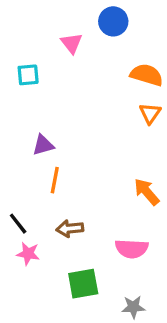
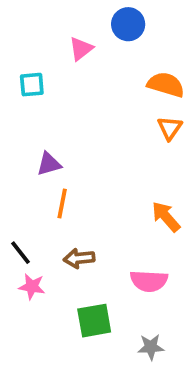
pink triangle: (72, 43) -> (81, 49), turned 30

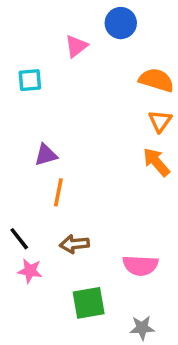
orange arrow: (166, 217) -> (156, 162), moved

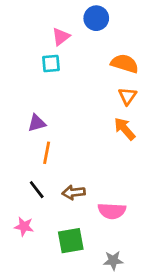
cyan square: (30, 80) -> (51, 64), moved
black line: (19, 239) -> (37, 190), moved
brown arrow: (74, 244) -> (74, 192), moved
pink star: (30, 271) -> (24, 226), moved

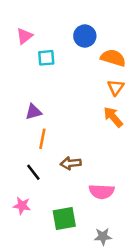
blue circle: (96, 18) -> (85, 36), moved
pink triangle: (61, 37) -> (24, 36), moved
brown arrow: (74, 192) -> (71, 163), moved

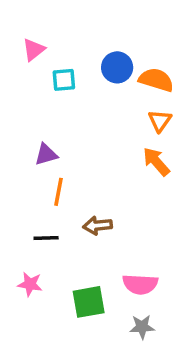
blue circle: (85, 36) -> (117, 67), moved
black line: (33, 172) -> (46, 238), turned -54
pink semicircle: (102, 192) -> (140, 284), moved

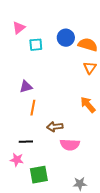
orange arrow: (156, 162) -> (88, 105), moved
black line: (46, 238) -> (26, 142), moved
pink semicircle: (140, 284) -> (70, 145), moved
green square: (89, 302) -> (39, 175), moved

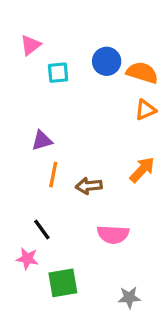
orange triangle: (90, 68) -> (145, 110), turned 32
orange arrow: (88, 105) -> (142, 170), turned 84
brown arrow: (55, 127) -> (89, 186), moved
black line: (26, 142) -> (42, 230), turned 56

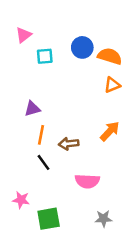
black line: (42, 230) -> (44, 162), moved
gray star: (129, 297) -> (104, 219), moved

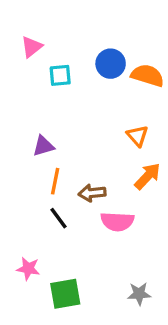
orange triangle: (112, 85) -> (137, 136), moved, turned -49
pink semicircle: (87, 181) -> (117, 222), moved

